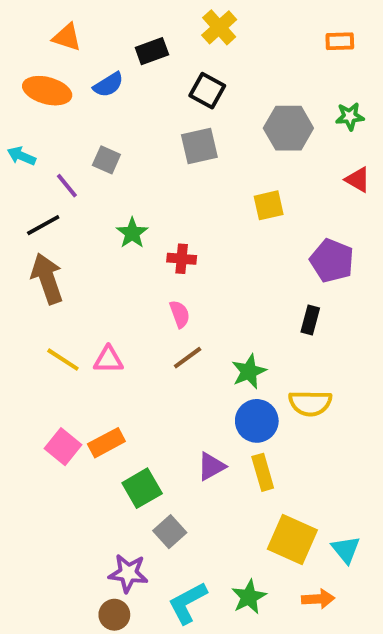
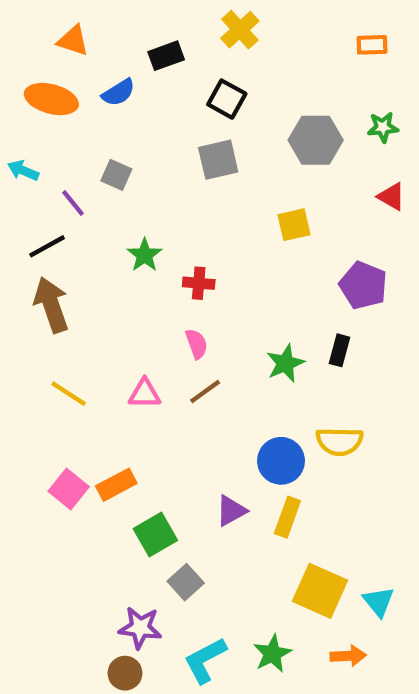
pink triangle: (108, 360) -> (145, 394), moved
green star: (249, 371) -> (285, 363), moved
yellow rectangle: (263, 472) -> (287, 517), turned 36

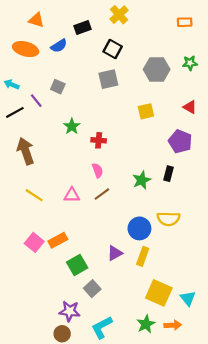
red triangle: (391, 197) -> (190, 107), moved
black line: (47, 246) -> (15, 112), moved
green star: (272, 654) -> (146, 324), moved

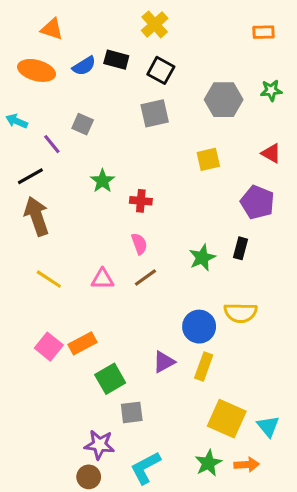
yellow cross: (119, 15) -> (155, 24), moved
black rectangle: (83, 28) -> (116, 60), moved, turned 35
black line: (15, 112) -> (30, 176), moved
gray square: (92, 289) -> (132, 412), turned 35

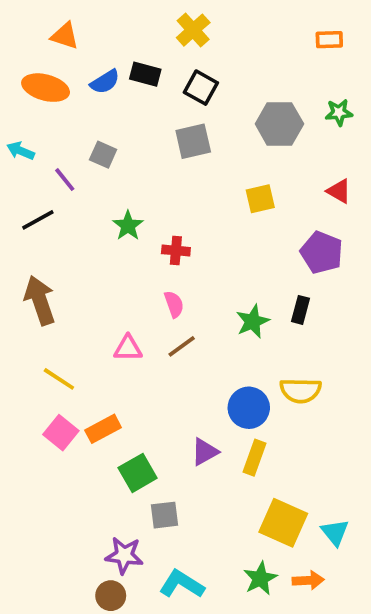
brown arrow: (37, 216) -> (40, 300), moved
yellow line: (49, 279) -> (59, 379), moved
cyan L-shape: (145, 468) -> (182, 584), turned 60

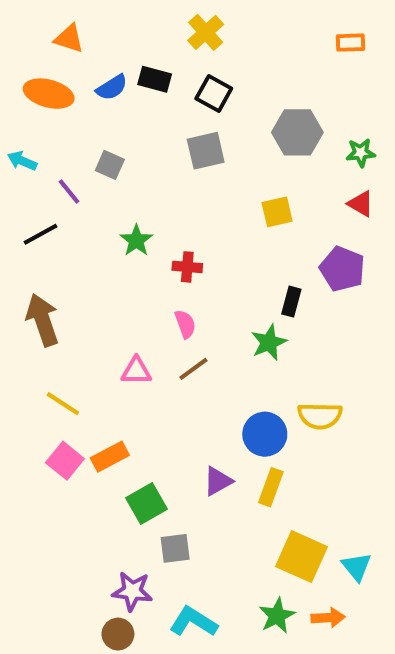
green star: (339, 112) -> (361, 153), moved
black rectangle: (301, 310) -> (291, 302), moved

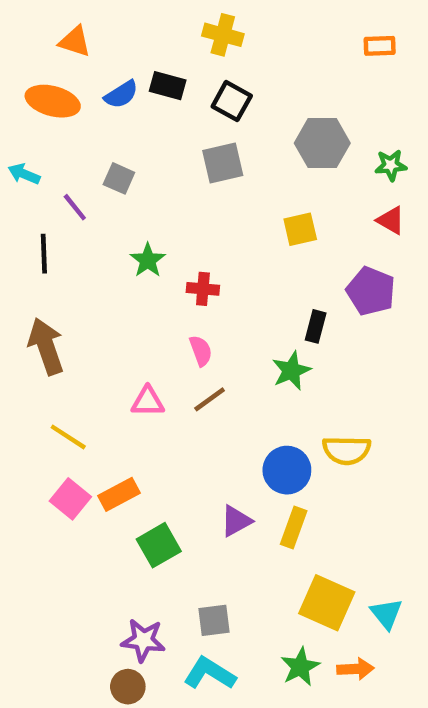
yellow cross: (206, 32) -> (223, 35), turned -33
black line: (40, 234) -> (44, 254), turned -63
gray square: (175, 548) -> (214, 620), moved

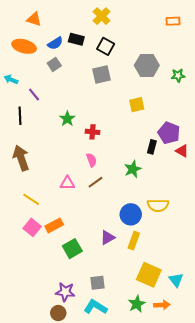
yellow cross: (223, 35) -> (102, 16), turned 30
gray square: (119, 178) -> (54, 64), moved, turned 32
red triangle: (391, 220) -> (182, 151), moved
black rectangle: (316, 326) -> (152, 147), moved

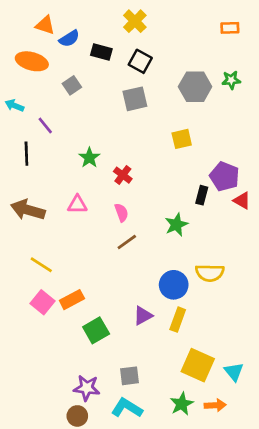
blue semicircle: (55, 43) -> (69, 39), moved
green star: (178, 75) -> (231, 80), moved
red cross: (92, 132) -> (123, 175), turned 32
brown arrow: (21, 158) -> (28, 210), turned -55
pink triangle: (67, 183) -> (77, 205), moved

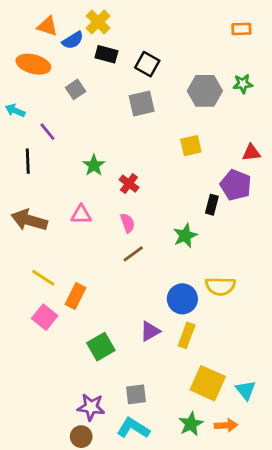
yellow cross: (135, 21) -> (98, 22), moved
red triangle: (242, 201) -> (251, 153), moved, turned -36
orange rectangle: (72, 300) -> (76, 296), moved, turned -35

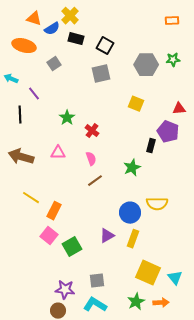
yellow square: (191, 146) -> (136, 104), turned 35
pink square: (45, 317) -> (49, 236), moved

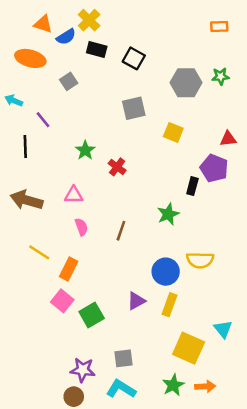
gray square: (101, 74) -> (134, 108), moved
pink semicircle: (91, 159) -> (81, 227), moved
brown line: (95, 181) -> (121, 231), turned -35
cyan triangle: (175, 278) -> (223, 329), moved

